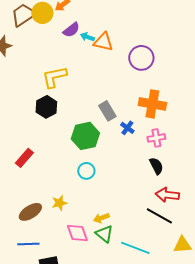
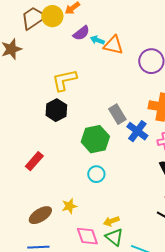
blue cross: (127, 128) -> (137, 131), size x1.5

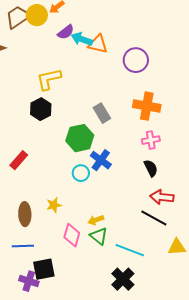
cyan arrow: (97, 40) -> (82, 39), size x1.5
blue cross: (137, 131) -> (101, 160), moved
brown ellipse: (40, 215) -> (25, 214), turned -60
pink diamond: (87, 236) -> (72, 235), turned 35

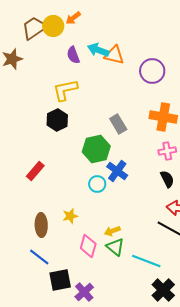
purple semicircle: (66, 32) -> (73, 55), moved, turned 108
blue line: (23, 246) -> (39, 257), turned 40
black cross: (123, 279) -> (163, 290), moved
purple cross: (29, 281) -> (84, 292), moved, turned 30

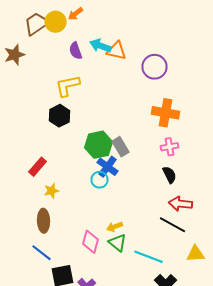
gray rectangle: (118, 124) -> (120, 147), moved
blue cross: (117, 171) -> (108, 167), moved
yellow star: (70, 216) -> (52, 191), moved

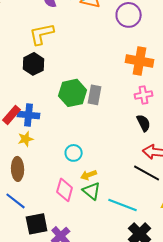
gray rectangle: (120, 147) -> (95, 95), turned 42
blue cross: (108, 167) -> (29, 115), moved, turned -30
cyan circle: (100, 180) -> (74, 153), moved

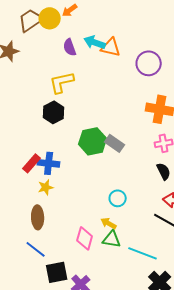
gray rectangle: (95, 95) -> (115, 143), turned -66
cyan circle: (74, 153) -> (118, 198), moved
yellow arrow: (89, 175) -> (109, 223), turned 49
green triangle: (92, 191) -> (112, 239), turned -30

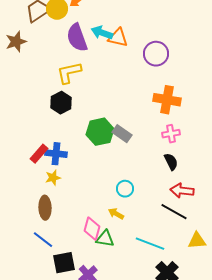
purple semicircle: (70, 47) -> (77, 38), size x1.6
green triangle: (112, 239) -> (105, 239), moved

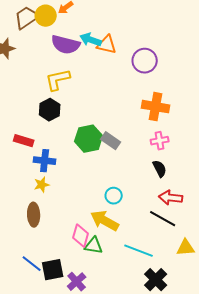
purple semicircle: (77, 38) -> (66, 45), turned -56
red rectangle: (39, 154) -> (24, 141), moved, turned 66
yellow arrow: (116, 214) -> (105, 221), size x1.8
blue line: (43, 240) -> (32, 264), moved

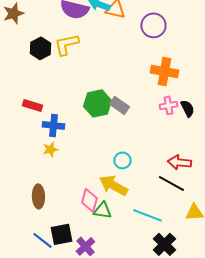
black hexagon: (50, 110) -> (40, 48), moved
black semicircle: (160, 169) -> (187, 108), moved
brown ellipse: (34, 215) -> (38, 196), moved
blue line: (32, 264) -> (42, 240), moved

